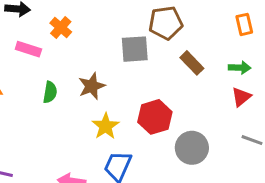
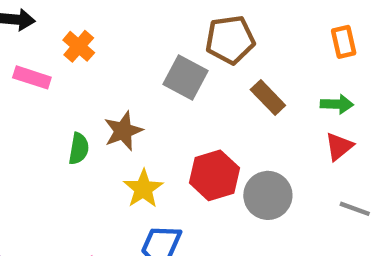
gray square: (135, 49) -> (186, 77), turned 32
green semicircle: (50, 92) -> (79, 149), moved
gray circle: (192, 148) -> (268, 195), moved

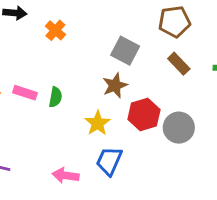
brown pentagon: (230, 40) -> (174, 22), moved
pink rectangle: (32, 77) -> (25, 93), moved
brown star: (123, 131) -> (115, 85), moved

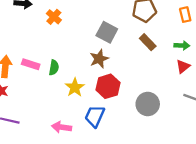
red hexagon: (144, 114) -> (108, 86), moved
yellow star: (98, 123) -> (75, 87), moved
gray circle: (179, 128) -> (148, 104), moved

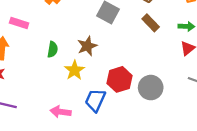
brown star: (99, 59) -> (87, 46), moved
pink rectangle: (31, 64) -> (19, 23), moved
red hexagon: (108, 86) -> (120, 79), moved

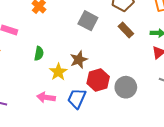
brown star: (87, 46) -> (79, 60), moved
pink arrow: (61, 112) -> (46, 97), moved

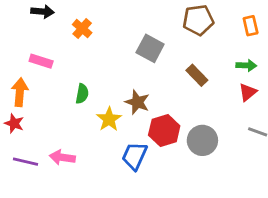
brown rectangle: (126, 30) -> (197, 75), moved
brown star: (79, 60) -> (137, 102), turned -30
pink arrow: (46, 97) -> (62, 157), moved

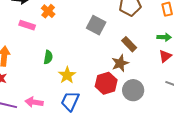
pink rectangle: (41, 61) -> (27, 25), moved
brown star: (137, 102) -> (120, 63), moved, turned 30
blue trapezoid: (134, 156) -> (70, 101), moved

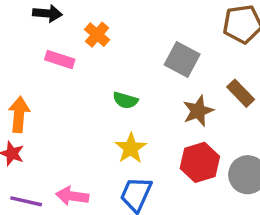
green semicircle: (48, 57) -> (125, 100), moved, turned 96
brown star: (120, 63) -> (198, 111), moved

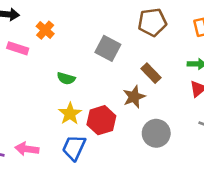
brown star: (198, 111) -> (134, 97), moved
red hexagon: (200, 162) -> (101, 120), moved

